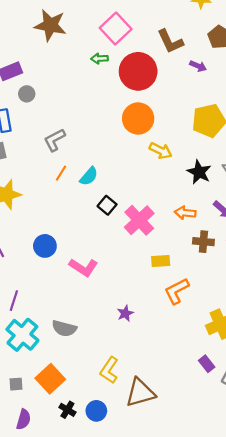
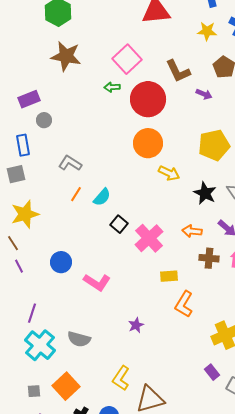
gray L-shape: (55, 140) -> (70, 163), turned 60
orange L-shape: (177, 291) -> (184, 304), turned -32

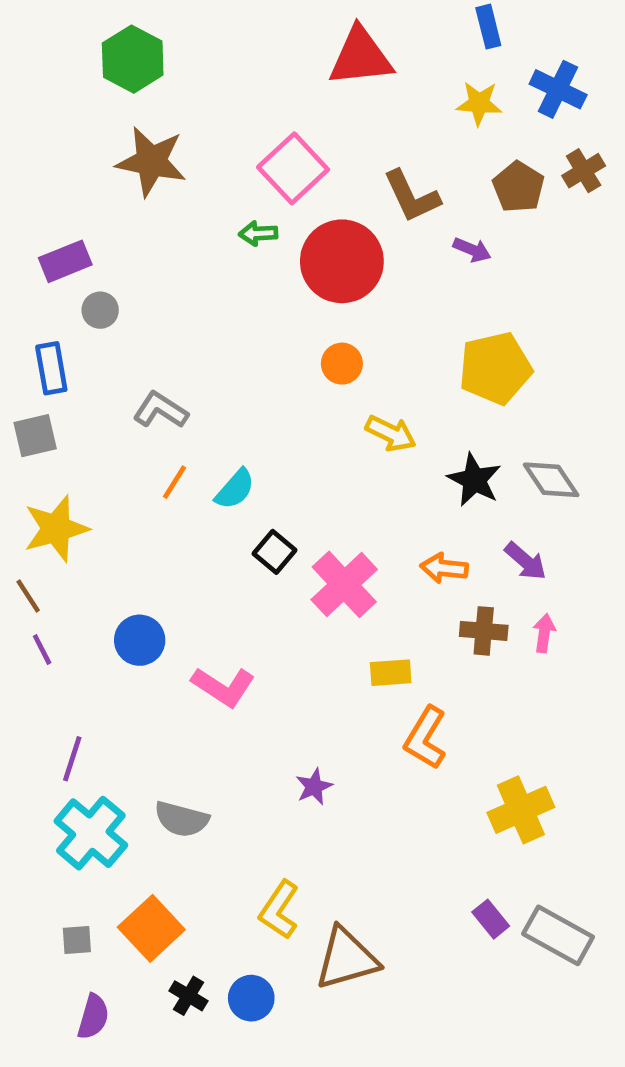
orange circle: (148, 143) -> (342, 364), size x0.6
purple rectangle: (212, 372) -> (491, 919), moved

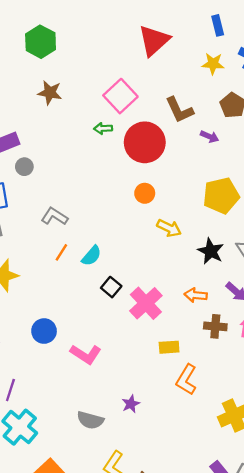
red triangle: (360, 57) -> (154, 41), turned -36
brown star: (151, 161) -> (50, 93), size x0.7
gray semicircle: (182, 819) -> (90, 420), moved

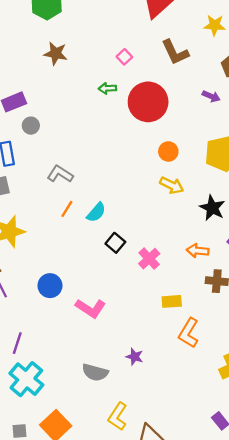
pink square: (120, 96) -> (124, 57), size x0.5
brown L-shape: (179, 110) -> (175, 52), moved
orange circle: (145, 193) -> (168, 151), moved
pink cross: (146, 303) -> (149, 259), size x0.7
purple star: (131, 404) -> (135, 357), turned -30

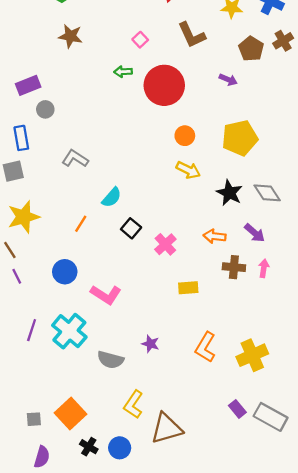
orange line: (67, 209) -> (81, 224), moved
orange L-shape: (189, 333) -> (205, 347), moved
cyan cross: (26, 379) -> (69, 331), moved

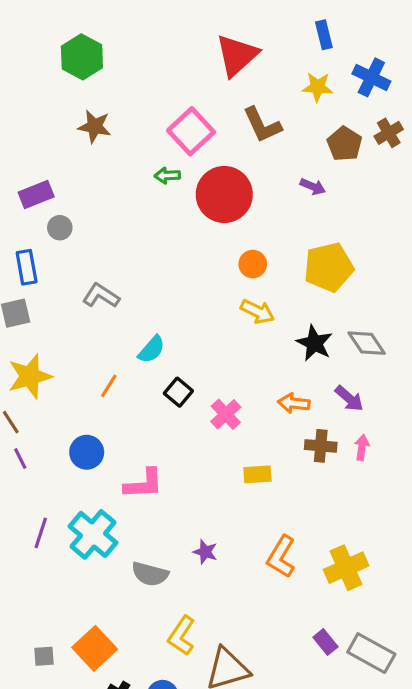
pink square: (140, 40) -> (191, 131), size x2.0
pink L-shape: (106, 295) -> (144, 484), turned -36

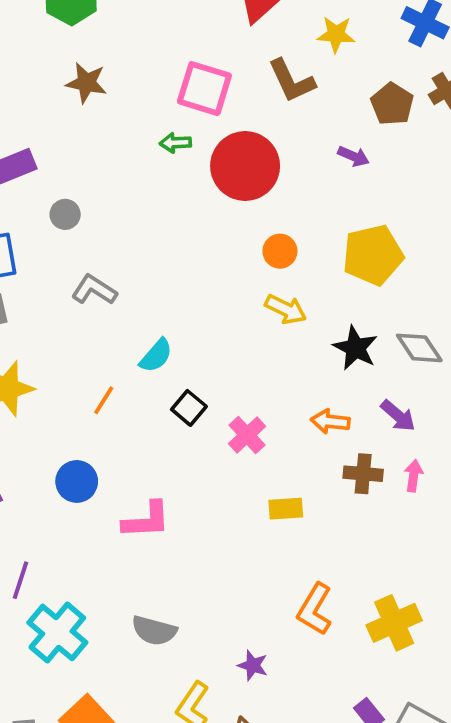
yellow star: (318, 87) -> (336, 34), moved
pink square: (191, 131) -> (204, 89), turned -30
gray circle: (60, 228) -> (65, 214), moved
cyan cross: (93, 534) -> (57, 632), moved
purple star: (205, 552) -> (253, 665), moved

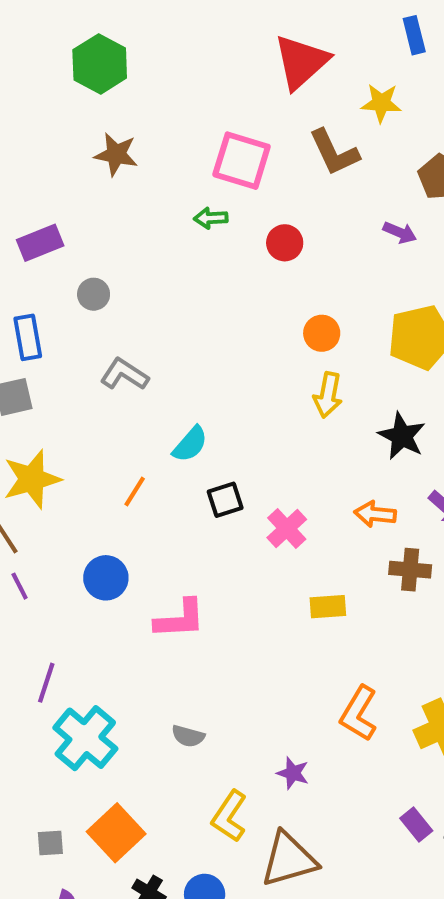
red circle: (245, 166) -> (285, 243), size x0.5
yellow arrow: (286, 309) -> (328, 395), turned 75
black square: (189, 408) -> (225, 500), turned 32
gray semicircle: (154, 631) -> (188, 736), size x0.7

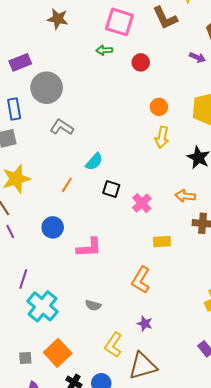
gray circle: (94, 294) -> (47, 88), size x2.0
black square: (225, 500) -> (111, 189), turned 36
orange L-shape: (359, 714) -> (141, 280), moved

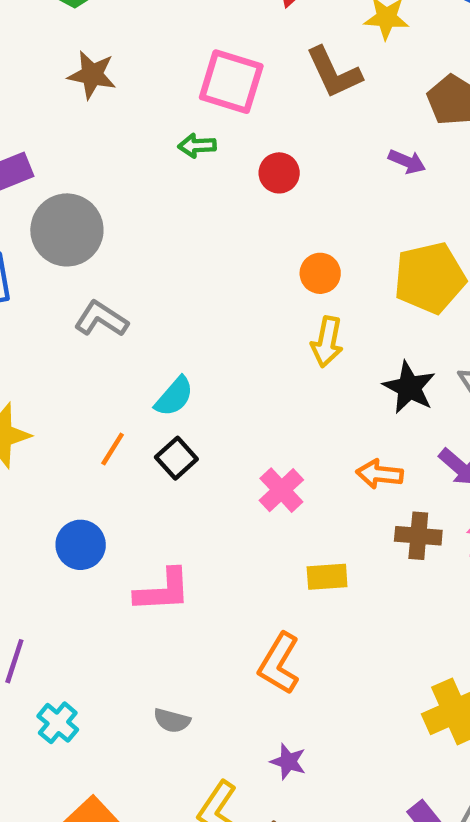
black square: (111, 189) -> (176, 458), moved, turned 30
cyan cross: (43, 306) -> (58, 723), size x0.6

